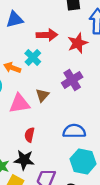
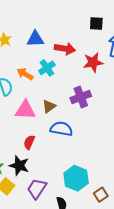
blue triangle: (15, 19) -> (35, 39), moved
blue semicircle: (74, 131) -> (61, 129), moved

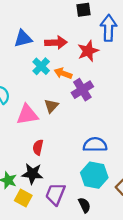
orange arrow: (25, 74) -> (63, 73), moved
blue semicircle: (61, 129) -> (95, 145), moved

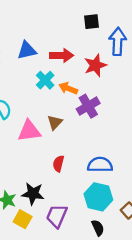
red semicircle: (38, 147) -> (58, 164), moved
black semicircle: (84, 205) -> (98, 228), moved

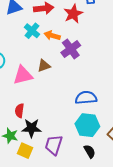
brown triangle: (55, 122) -> (44, 66), turned 32
red semicircle: (58, 164) -> (19, 111), moved

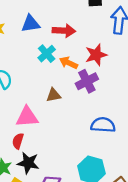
red star: (73, 14) -> (96, 55), moved
pink triangle: (23, 75) -> (27, 117), moved
blue semicircle: (86, 98) -> (103, 125), moved

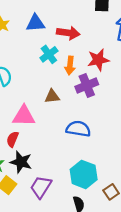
orange arrow: (68, 63) -> (70, 65), turned -114
blue semicircle: (103, 125) -> (78, 129), moved

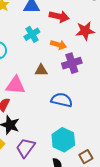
cyan cross: (49, 54) -> (32, 34), moved
red star: (98, 60) -> (85, 31), moved
orange arrow: (70, 65) -> (59, 45), turned -84

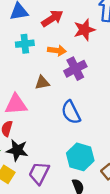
red arrow: (59, 16) -> (52, 18), turned -36
cyan cross: (32, 34) -> (25, 44), turned 35
blue semicircle: (62, 100) -> (71, 112), turned -120

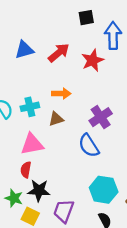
cyan cross: (25, 44) -> (30, 107), moved
orange arrow: (57, 50) -> (61, 94), moved
purple cross: (75, 69) -> (101, 117), moved

